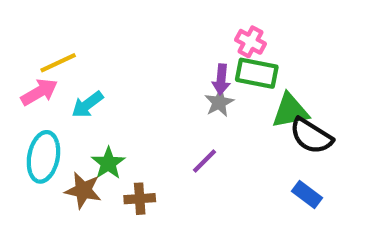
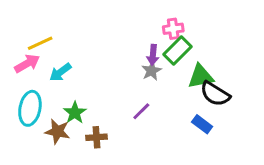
pink cross: (251, 42) -> (173, 29), turned -36
green rectangle: (257, 73) -> (177, 50), turned -56
blue rectangle: (307, 194) -> (202, 124), moved

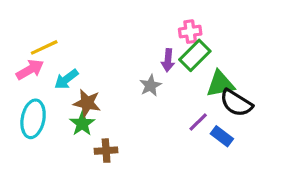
gray star: (151, 71) -> (150, 86), moved
purple line: (141, 111) -> (198, 122), moved
brown star: (57, 131) -> (87, 103), moved

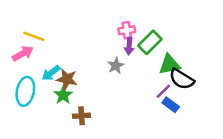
pink cross: (190, 32) -> (127, 30), moved
yellow line: (44, 47) -> (34, 36), turned 45
cyan arrow: (66, 79) -> (51, 73), moved
purple line: (198, 122) -> (163, 91), moved

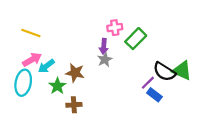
purple arrow: (129, 46) -> (104, 46), moved
pink arrow: (23, 53) -> (32, 60), moved
green triangle: (169, 64) -> (182, 71), moved, turned 35
brown star: (67, 79) -> (75, 73), moved

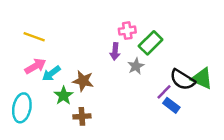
gray star: (105, 60) -> (136, 66), moved
cyan ellipse: (23, 83) -> (22, 108), moved

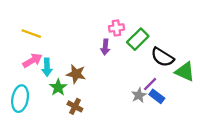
gray star: (136, 66) -> (139, 95), moved
cyan arrow: (51, 74) -> (47, 67), turned -54
black semicircle: (182, 80) -> (162, 57), moved
brown cross: (82, 116) -> (75, 106), turned 32

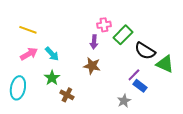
cyan arrow: (47, 67) -> (52, 54), moved, turned -42
brown star: (76, 74) -> (92, 66), moved
gray star: (139, 95) -> (124, 101), moved

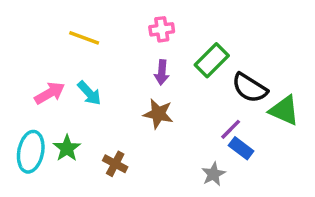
pink cross: (104, 25) -> (162, 29), moved
yellow line: (28, 30) -> (84, 38), moved
green star: (52, 78) -> (67, 148), moved

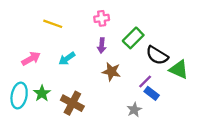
cyan arrow: (89, 93) -> (67, 59), moved, turned 98
brown star: (158, 114) -> (111, 72), moved
brown cross: (115, 164) -> (72, 103), size x1.5

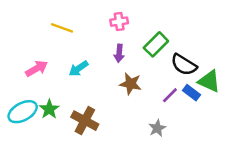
blue rectangle: (152, 93) -> (191, 93), moved
cyan ellipse: (19, 96) -> (23, 112), turned 50

